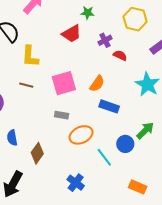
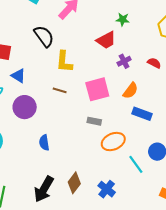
purple cross: (105, 40) -> (124, 61), moved
brown diamond: (37, 153) -> (74, 183), moved

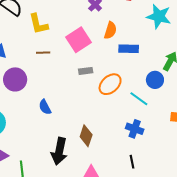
blue cross: (107, 189) -> (135, 129), moved

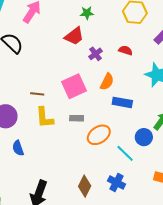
yellow L-shape: (38, 24) -> (45, 118), moved
blue semicircle: (45, 107) -> (18, 148), moved
brown diamond: (86, 136) -> (85, 186), moved

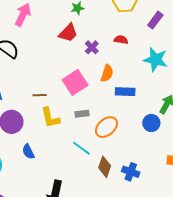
cyan line: (125, 153) -> (81, 148), moved
brown diamond: (85, 186) -> (105, 167), moved

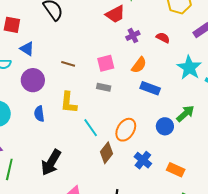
pink square: (75, 82) -> (106, 63), size x0.7
gray rectangle: (82, 114) -> (104, 87), moved
yellow L-shape: (50, 118) -> (69, 103), moved
orange ellipse: (106, 127) -> (126, 130), moved, turned -35
blue cross: (131, 172) -> (143, 160), moved

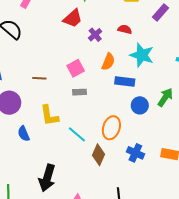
cyan star: (189, 68) -> (142, 55), moved
blue circle: (165, 126) -> (140, 105), moved

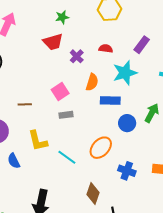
purple rectangle: (161, 12) -> (142, 45), moved
red trapezoid: (73, 18) -> (53, 42), turned 30
cyan star: (142, 55) -> (125, 73), turned -30
orange ellipse: (111, 128) -> (101, 148), turned 30
brown diamond: (99, 155) -> (93, 194), moved

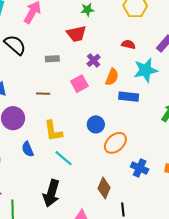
purple cross: (77, 56) -> (94, 60), moved
gray rectangle: (66, 115) -> (52, 59), moved
blue circle: (127, 123) -> (96, 124), moved
cyan line: (67, 157) -> (63, 158), moved

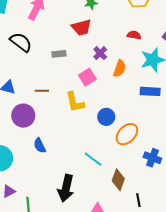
brown line: (43, 94) -> (42, 91), moved
blue rectangle: (129, 97) -> (150, 91), moved
yellow L-shape: (53, 131) -> (75, 102), moved
cyan line: (63, 158) -> (93, 159), moved

